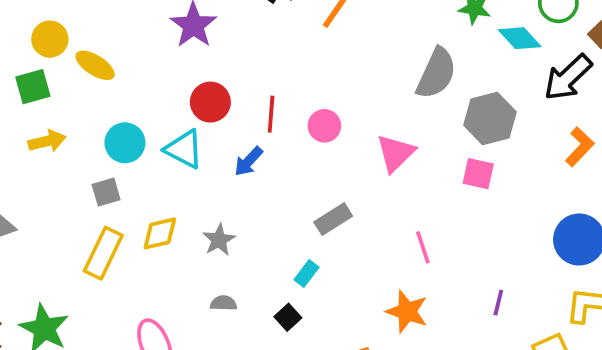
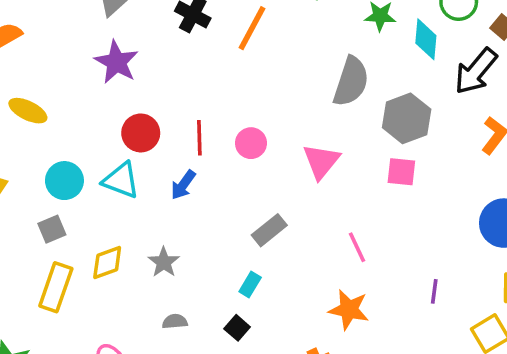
cyan diamond: (520, 38) -> (426, 39), turned 54

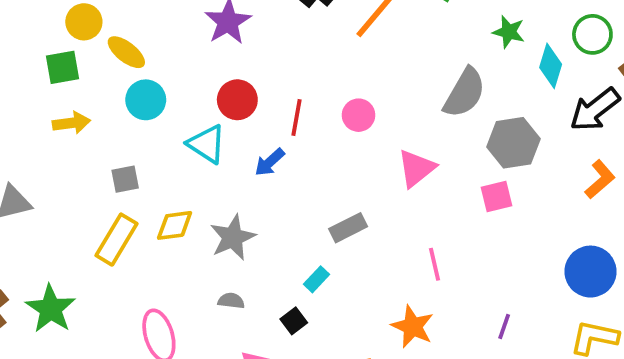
pink circle: (251, 143) -> (359, 115), moved
pink square: (401, 172) -> (497, 196), turned -32
cyan circle: (64, 181) -> (146, 100), moved
gray star: (164, 262) -> (233, 237), size x1.4

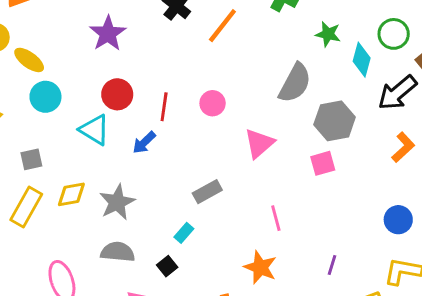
blue circle: (591, 272) -> (398, 220), size x0.7
gray semicircle: (231, 301) -> (118, 252), size x1.6

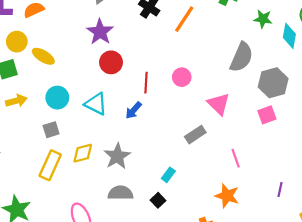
red circle: (117, 94) -> (111, 62), moved
cyan circle: (45, 97) -> (57, 98), moved
pink triangle: (259, 143) -> (219, 104), turned -30
gray rectangle: (207, 192) -> (195, 135), moved

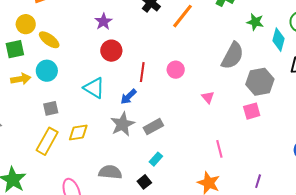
purple star: (100, 32) -> (103, 22), size x0.7
cyan circle: (57, 98) -> (47, 71), moved
pink triangle: (219, 104) -> (208, 97), size x0.6
gray rectangle: (195, 135) -> (153, 127), moved
gray star: (117, 156) -> (122, 124), moved

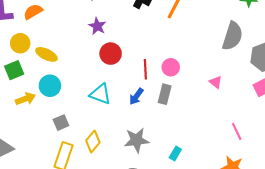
pink circle: (176, 70) -> (171, 67), moved
gray star: (122, 124) -> (137, 140), moved, turned 30
gray rectangle: (153, 127) -> (165, 94), moved, turned -36
yellow diamond: (78, 132) -> (93, 141), turned -30

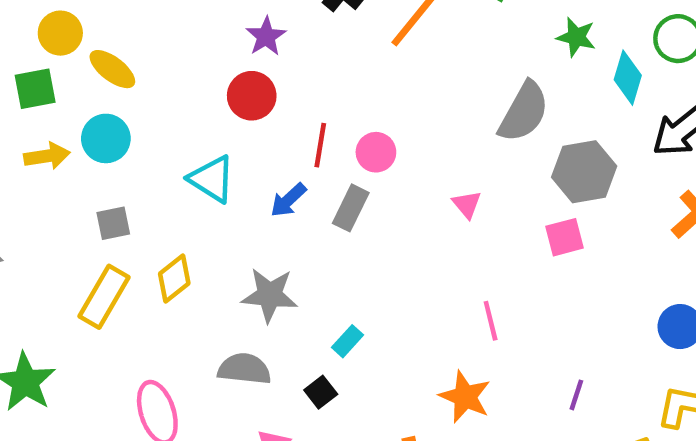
purple star: (97, 26) -> (266, 36), moved

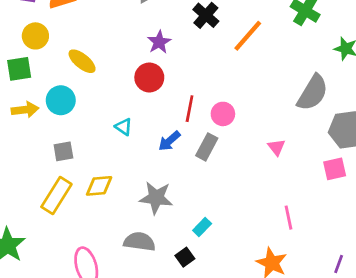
yellow ellipse: (112, 69) -> (82, 61), moved
cyan triangle: (212, 179) -> (124, 127), size x0.6
yellow diamond: (174, 278) -> (99, 186), turned 32

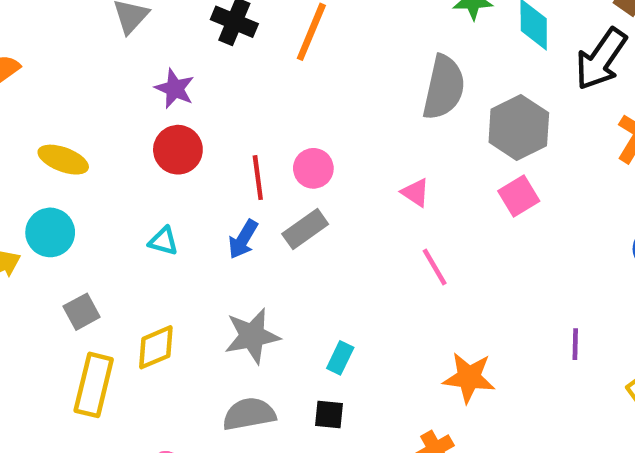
gray rectangle: (207, 147) -> (305, 229), turned 45
pink line: (289, 218) -> (435, 267), moved
black square: (185, 257) -> (329, 414), turned -30

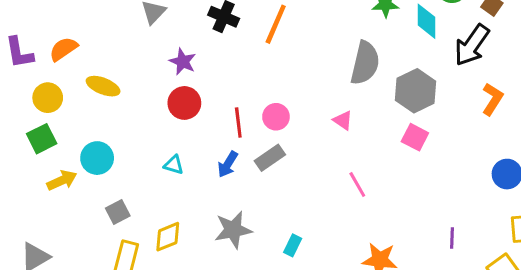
yellow ellipse: (63, 160) -> (103, 86), moved
pink triangle: (415, 193) -> (343, 120), moved
pink square: (519, 196) -> (415, 137), turned -32

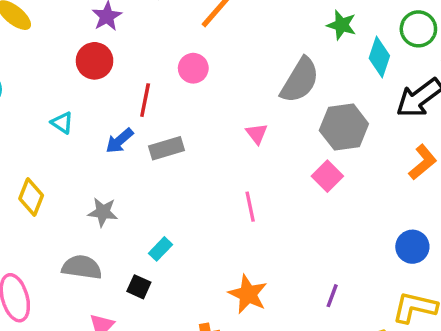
pink circle: (276, 117) -> (193, 68), moved
gray star: (233, 230) -> (103, 212), size x0.7
yellow diamond: (168, 237) -> (31, 197), turned -64

